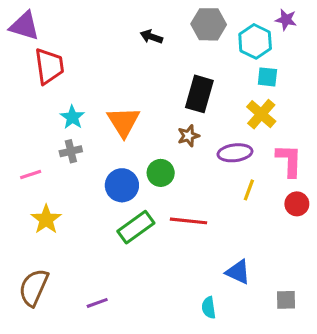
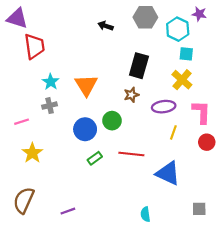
green rectangle: (136, 227) -> (95, 158), size x0.6
blue triangle: (238, 272) -> (168, 173), moved, size x1.4

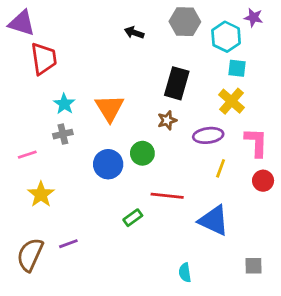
green rectangle: (95, 158) -> (133, 218), moved
purple line: (68, 211) -> (68, 244), moved

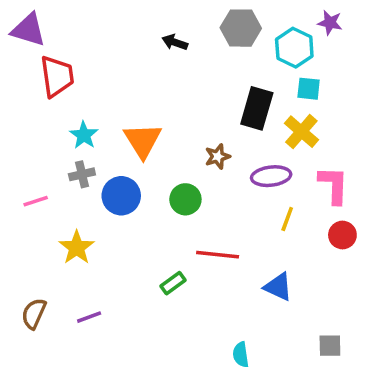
black rectangle: (177, 83) -> (257, 108), moved
blue circle: (108, 164) -> (121, 196), moved
yellow star: (41, 194) -> (77, 247), moved
blue triangle: (214, 220) -> (278, 287), size x0.7
brown semicircle: (30, 255) -> (34, 314), moved, size x0.7

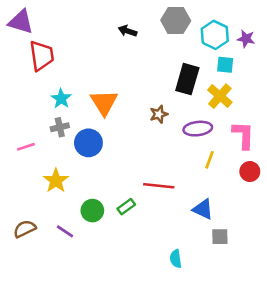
purple star: (330, 23) -> (246, 39), moved
green circle: (185, 199) -> (92, 211), moved
brown semicircle: (34, 314) -> (25, 229), turned 40
purple line: (89, 317) -> (65, 231), turned 54
gray square: (330, 346) -> (220, 237), moved

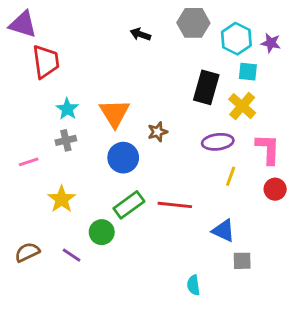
brown star: (159, 114) -> (158, 132), moved
blue circle: (88, 143) -> (123, 158), moved
green rectangle: (126, 207) -> (129, 205), moved, size x1.5

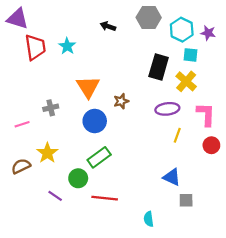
cyan star: (67, 109) -> (67, 46), moved
red line: (175, 205) -> (105, 198), moved
brown semicircle: (27, 252) -> (21, 166), moved

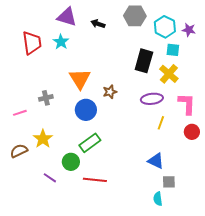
purple triangle: (18, 19) -> (67, 17), moved
cyan semicircle: (149, 219) -> (158, 199), moved

